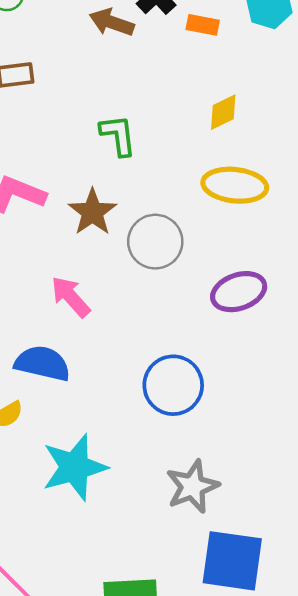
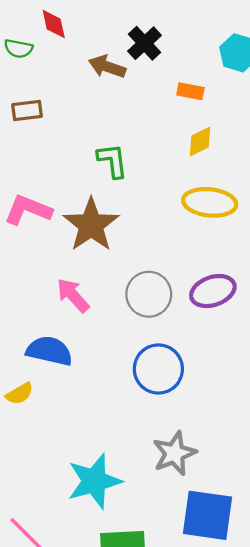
orange rectangle: (203, 25) -> (190, 91), moved
brown star: (92, 212) -> (91, 225), size x1.4
gray circle: (155, 242) -> (149, 294), moved
cyan star: (74, 467) -> (94, 481), moved

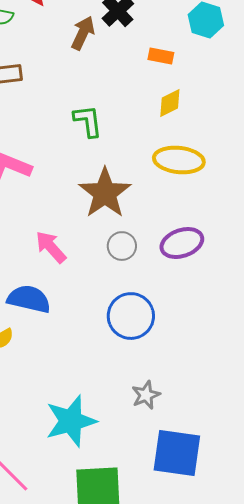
brown arrow: (107, 67) -> (83, 33), turned 96
brown star: (91, 225) -> (105, 193), moved
gray circle: (149, 294) -> (122, 246), size x0.7
gray star: (174, 453) -> (146, 395), size x0.7

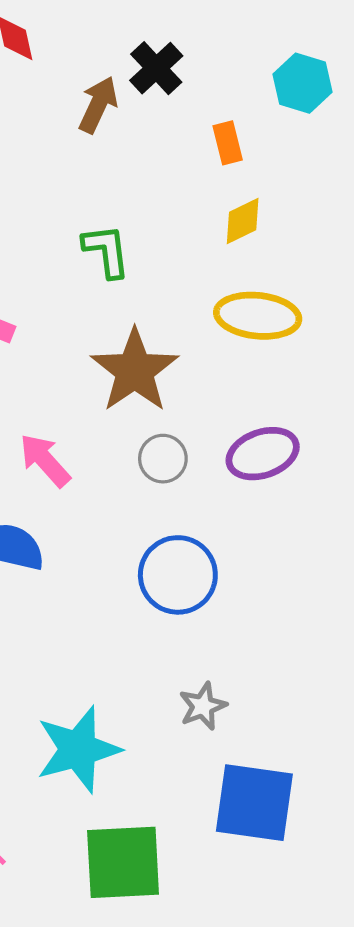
orange rectangle: (161, 56) -> (228, 143), turned 65

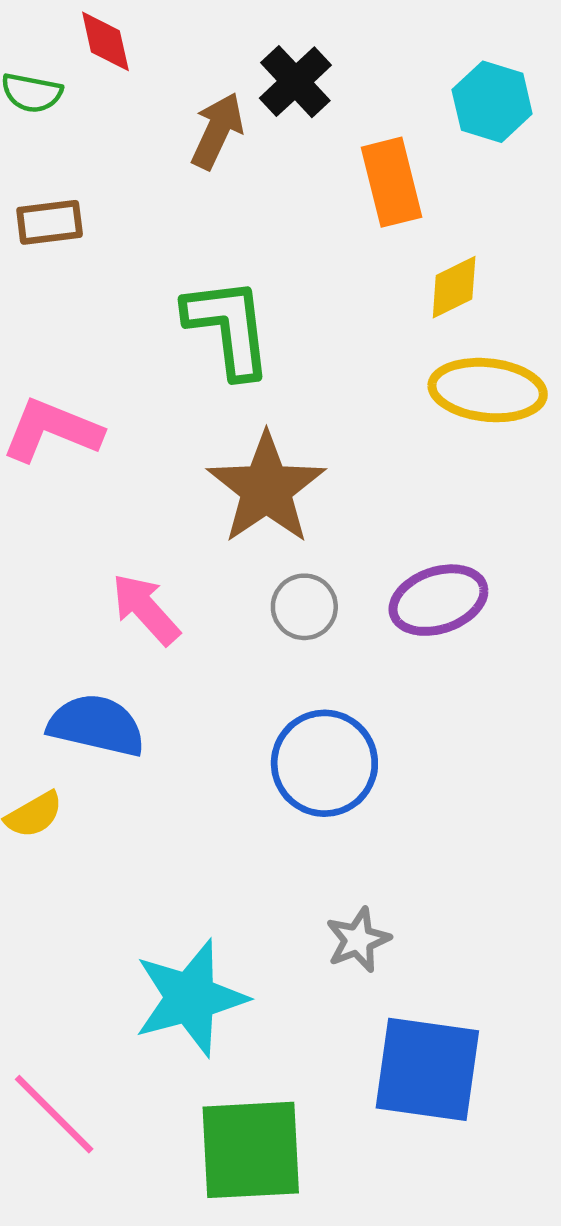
orange rectangle: (228, 143) -> (392, 182), size x1.5
yellow diamond: (243, 221) -> (454, 287), moved
green L-shape: (106, 251) -> (228, 327), size x1.4
yellow ellipse: (258, 316) -> (488, 390), moved

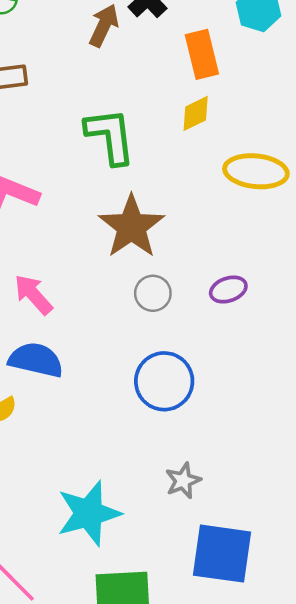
yellow diamond: (454, 287) -> (196, 113), moved
purple ellipse: (438, 600) -> (228, 289), size x0.7
pink arrow: (146, 609) -> (33, 295), moved

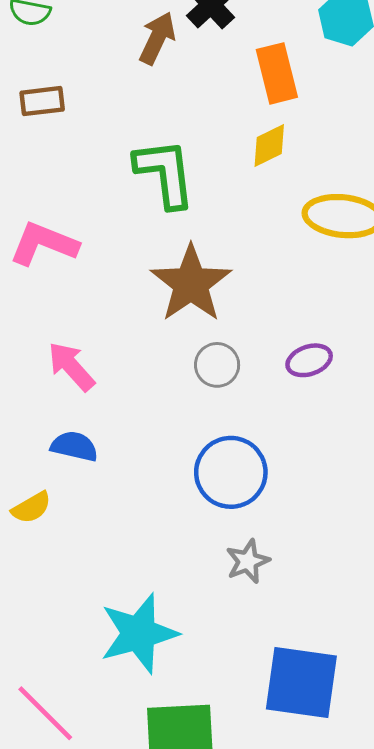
blue semicircle: (36, 360) -> (74, 446), size x0.7
gray star: (183, 481) -> (248, 561), moved

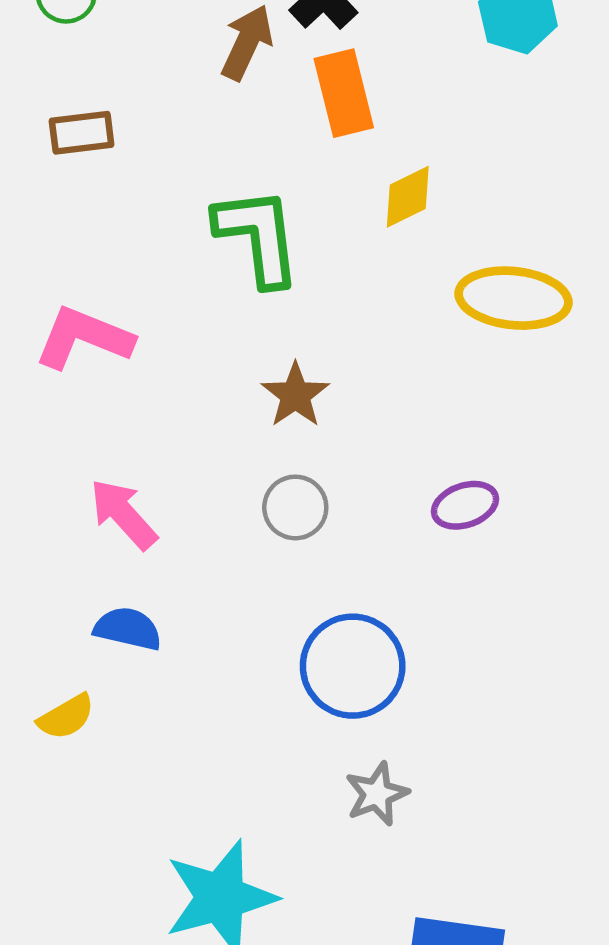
orange rectangle: (277, 73) -> (344, 93), moved
brown star: (191, 284) -> (295, 395), size x0.6
gray circle: (217, 365) -> (295, 507), moved

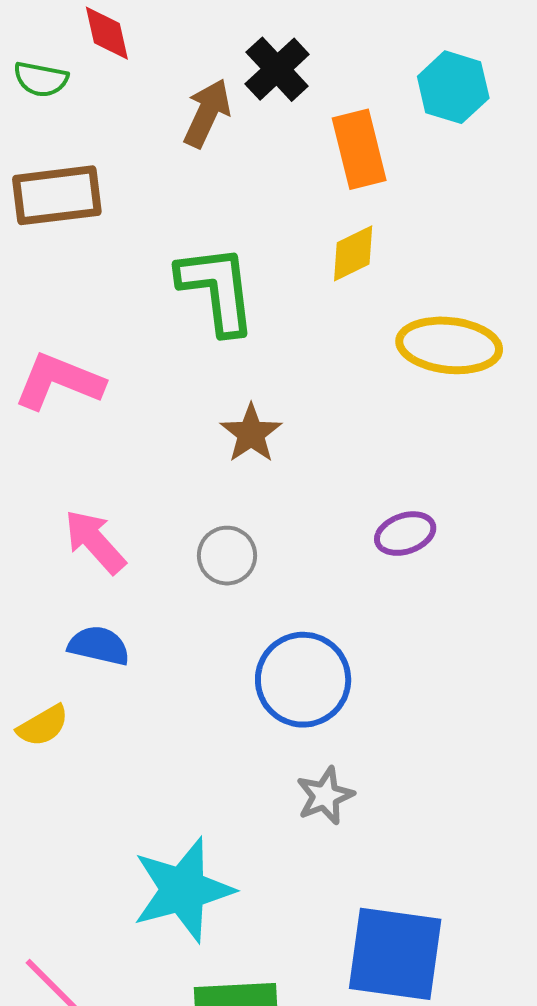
orange rectangle: (344, 93) -> (359, 149), moved
brown rectangle: (82, 133) -> (57, 195), size x1.5
gray circle: (295, 507) -> (227, 556), moved

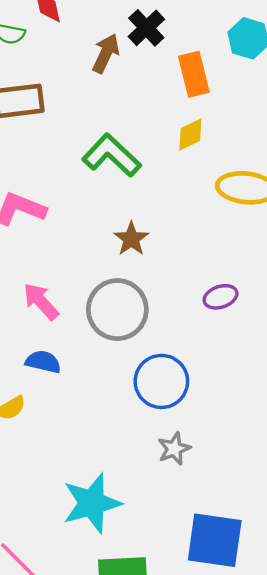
green L-shape: (217, 289) -> (112, 155), turned -40
gray circle: (227, 556) -> (117, 310), size x1.8

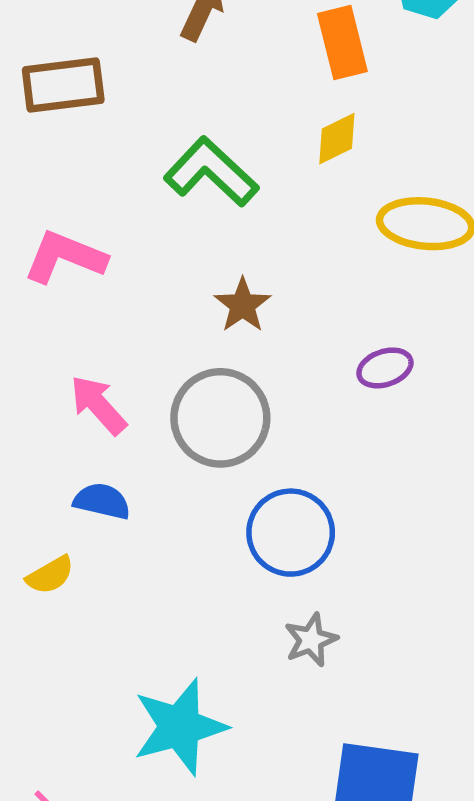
purple ellipse: (221, 297) -> (385, 368), moved

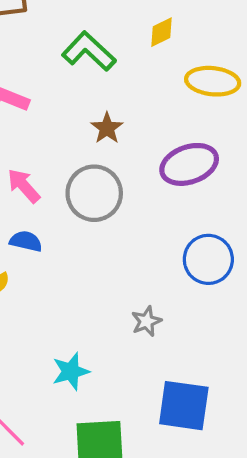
purple ellipse: (385, 368) -> (189, 164), size x1.8
blue circle: (291, 533) -> (208, 259), moved
cyan star: (180, 727) -> (71, 371), size x0.7

